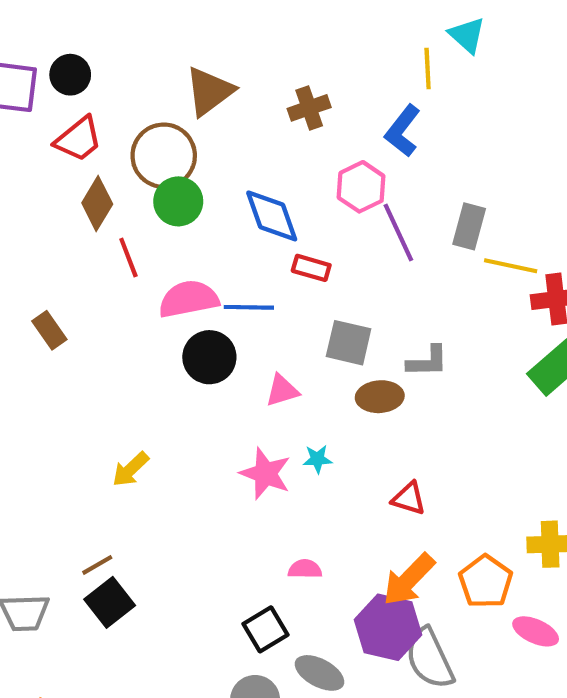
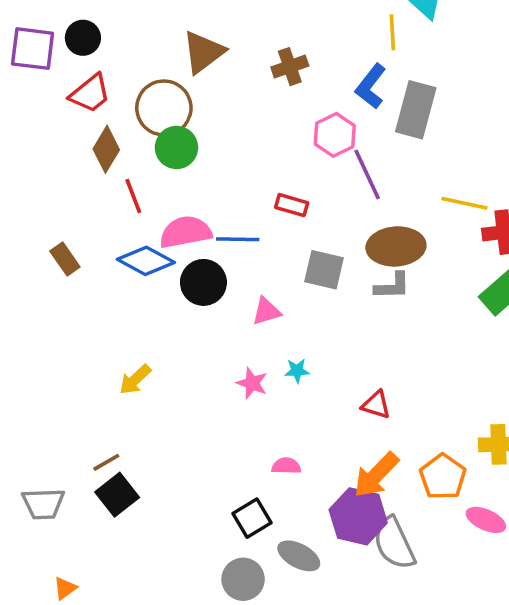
blue diamond: (272, 216) -> (146, 261), moved, turned -42
gray rectangle: (469, 226) -> (416, 110), moved, size x1.4
brown ellipse: (380, 397) -> (396, 246), moved, size x1.4
pink star: (265, 474) -> (252, 383), size x0.7

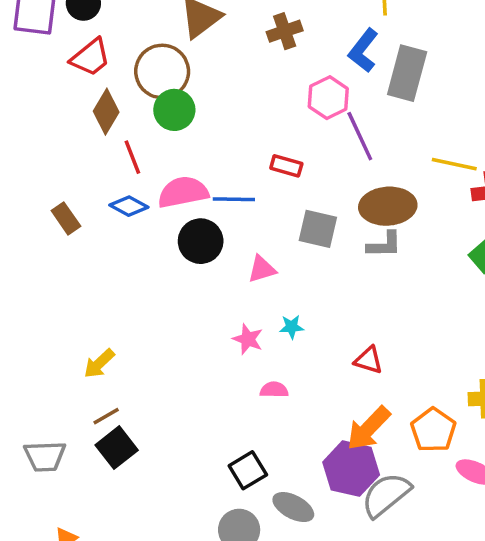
blue diamond: (146, 261) -> (129, 206), moved, size x0.7
yellow arrow: (135, 380) -> (99, 364), moved
pink semicircle: (286, 466) -> (274, 390), moved
gray semicircle: (394, 543) -> (386, 495), turned 76

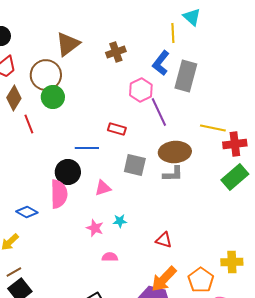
pink semicircle: (183, 192) -> (59, 194), moved, turned 100
blue diamond: (129, 206) -> (27, 212), moved

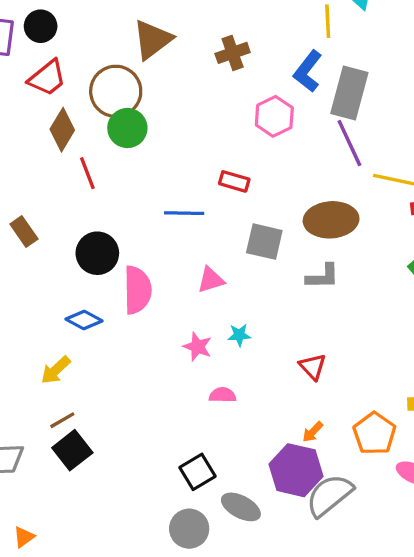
purple line: (159, 112) -> (349, 143), moved
black circle: (68, 172) -> (97, 253), moved
gray L-shape: (173, 174) -> (323, 277), moved
red triangle: (164, 240) -> (313, 367), turned 30
orange arrow: (164, 279) -> (313, 432), size x0.5

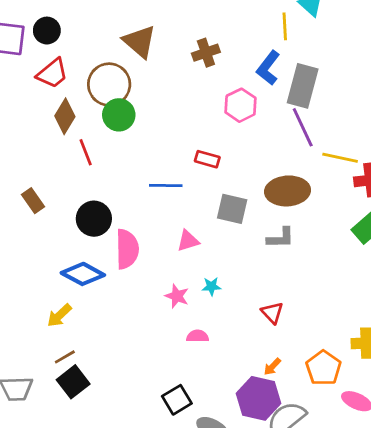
brown triangle: (152, 40) -> (140, 42), turned -42
blue diamond: (84, 320) -> (83, 274), size x1.4

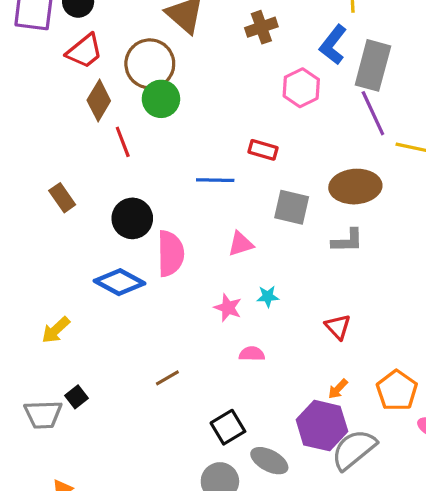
yellow arrow: (59, 315) -> (56, 330), moved
brown line: (65, 357) -> (167, 378), moved
black square: (73, 382) -> (76, 397), moved, size x0.6

